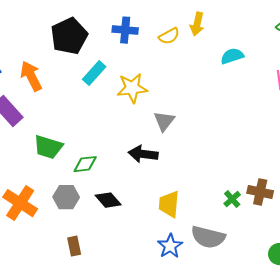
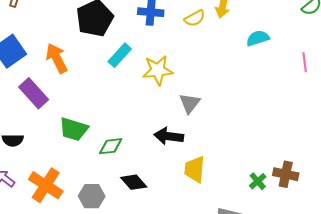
gray hexagon: (66, 197) -> (92, 196), moved
yellow trapezoid: (169, 204) -> (195, 169), moved

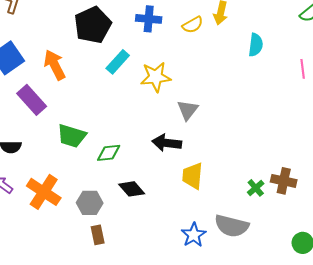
cyan semicircle: (258, 38) -> (256, 45), turned 115

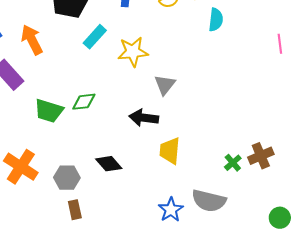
cyan semicircle: (256, 45) -> (216, 20), moved
green diamond: (109, 153) -> (84, 102), moved
brown cross: (284, 181) -> (261, 156), turned -35

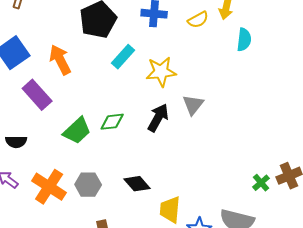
green trapezoid: (49, 111) -> (77, 131), turned -60
black arrow: (144, 118) -> (158, 118), moved, turned 112
yellow trapezoid: (170, 151) -> (170, 210), moved
gray hexagon: (67, 178) -> (88, 185), moved

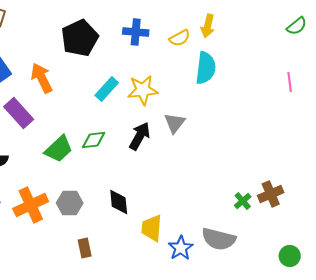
cyan semicircle: (244, 40) -> (206, 68), moved, size x1.4
cyan rectangle: (123, 57) -> (107, 89), moved
black diamond: (137, 184) -> (119, 202), turned 36
orange cross: (49, 187) -> (31, 205), turned 32

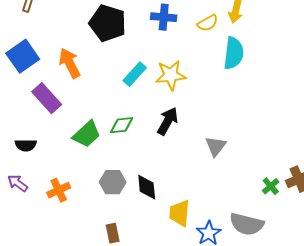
black pentagon: (80, 38) -> (108, 23), turned -30
gray triangle: (175, 123) -> (216, 146), moved
gray hexagon: (70, 203) -> (113, 182), moved
orange cross: (31, 205) -> (59, 190), size x0.7

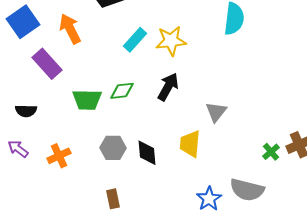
green trapezoid: (87, 134) -> (87, 100), turned 44
yellow trapezoid: (180, 213) -> (190, 144), moved

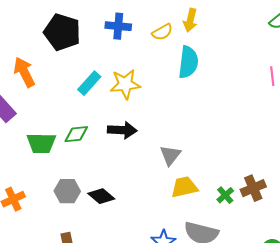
black arrow: (168, 87) -> (122, 130), turned 64
yellow trapezoid: (190, 144) -> (184, 187), moved, turned 72
black diamond: (147, 153) -> (101, 196), turned -44

